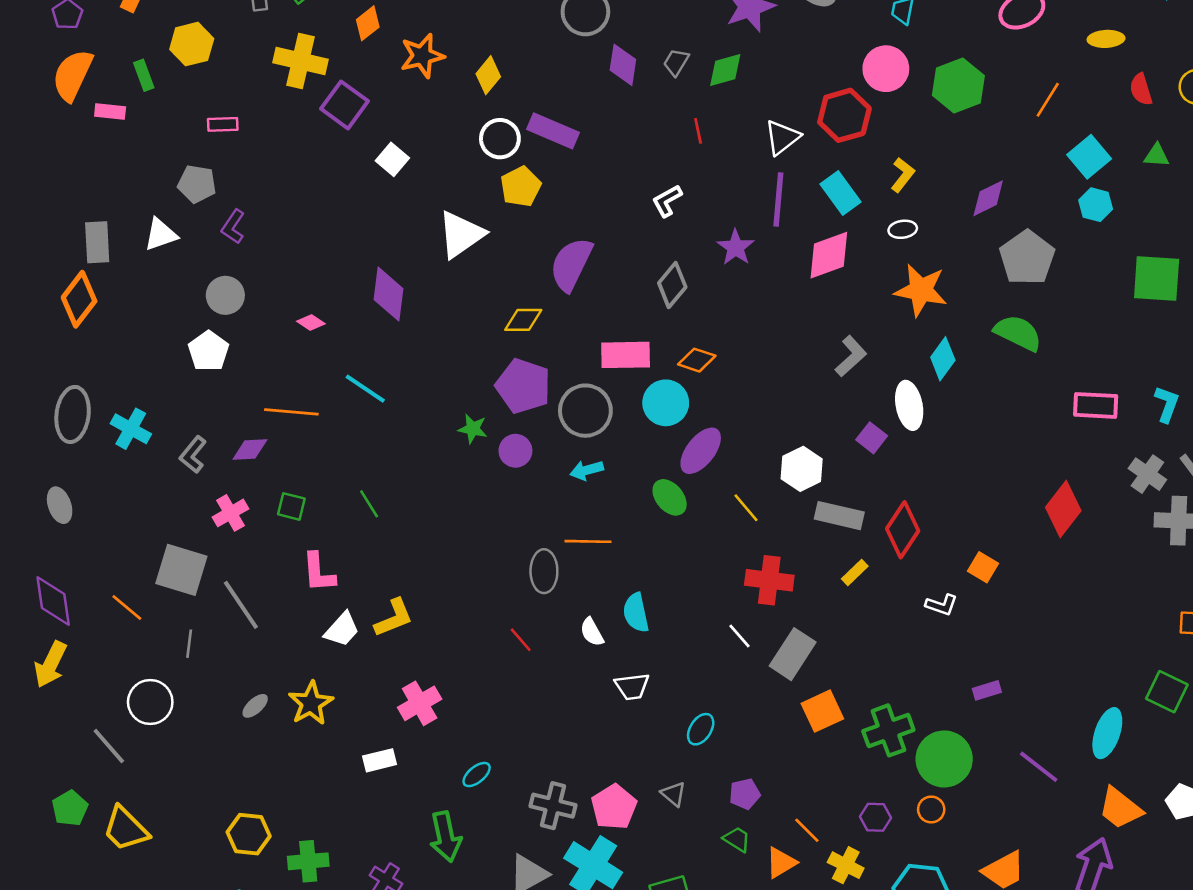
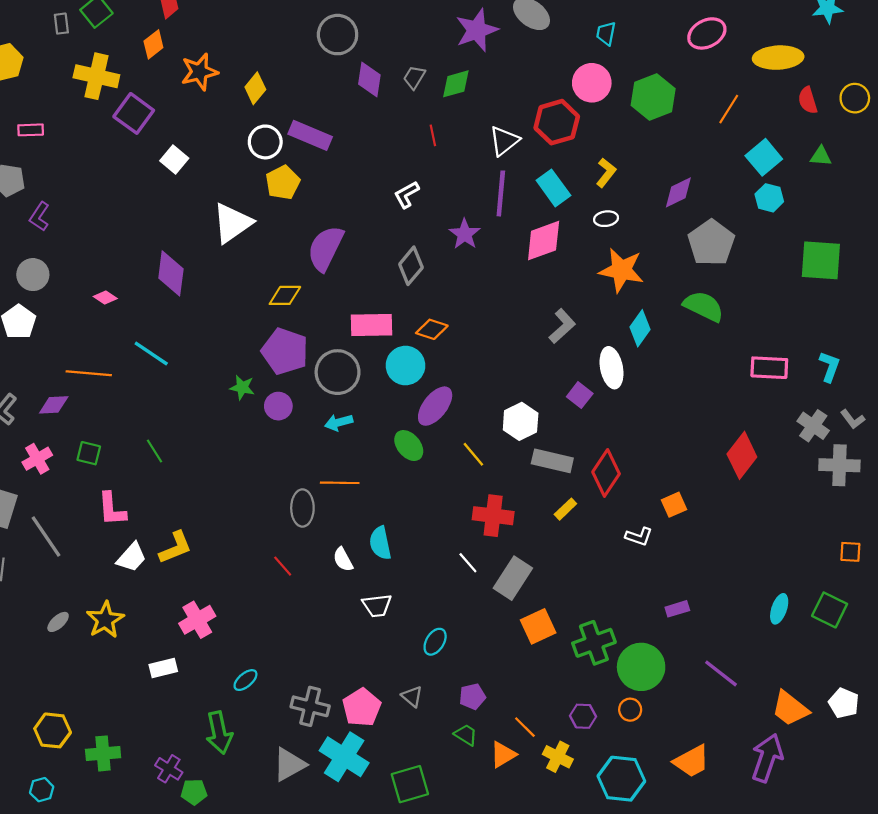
yellow ellipse: (1106, 39) -> (778, 58), size x1.6
orange square: (983, 567) -> (674, 505), turned 35
cyan ellipse: (1107, 733) -> (779, 609), moved, size x0.7

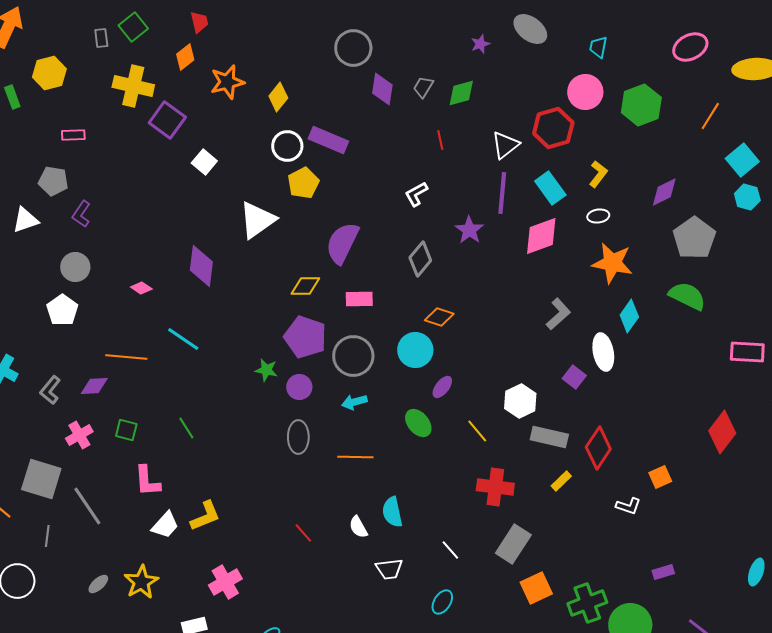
purple star: (477, 30) -> (480, 44), size x0.5
pink rectangle: (372, 325) -> (359, 299), moved, size x0.7
purple ellipse: (435, 406) -> (442, 387), size x0.6
gray ellipse: (302, 508) -> (298, 437), moved
white line: (468, 563) -> (450, 550), moved

